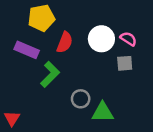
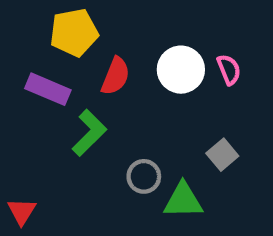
pink semicircle: (128, 39) -> (229, 70), turned 35
gray square: (125, 63) -> (222, 155), moved, turned -35

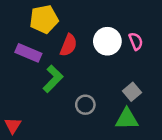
green triangle: (183, 200) -> (127, 119), moved

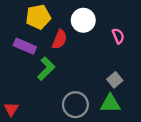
white circle: (107, 41) -> (83, 20), moved
gray circle: (85, 105) -> (75, 105), moved, size x1.5

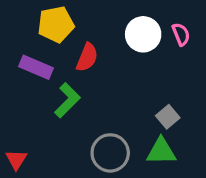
white circle: (83, 20) -> (143, 34), moved
pink semicircle: (118, 36) -> (181, 34), moved

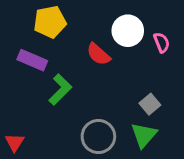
pink semicircle: (181, 34) -> (162, 42), moved
red semicircle: (87, 57) -> (98, 54), moved, turned 110
green triangle: (161, 151) -> (144, 135), turned -48

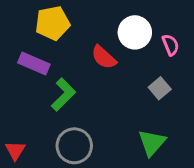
gray square: (150, 104) -> (160, 88), moved
gray circle: (98, 136) -> (74, 146), moved

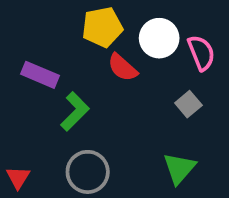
yellow pentagon: (53, 23) -> (102, 27), moved
pink semicircle: (171, 45) -> (201, 53), size x1.4

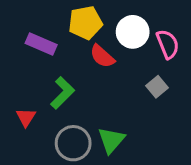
purple rectangle: (40, 75) -> (41, 44), moved
green triangle: (179, 168) -> (111, 140), moved
red triangle: (18, 177) -> (26, 117), moved

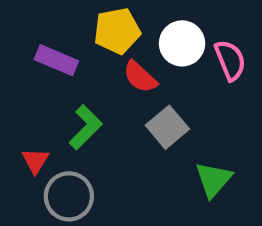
gray square: (157, 87) -> (167, 127), moved, size x1.4
green triangle: (111, 140) -> (213, 180), moved
gray circle: (73, 143) -> (69, 196), moved

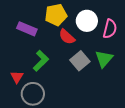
pink semicircle: (230, 60) -> (110, 29), turned 36
green triangle: (213, 180) -> (104, 59), moved

